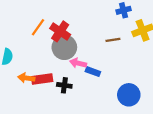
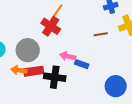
orange line: (38, 27) -> (57, 12), moved
gray circle: (64, 47) -> (28, 50), moved
black cross: (64, 85) -> (55, 77), size x1.5

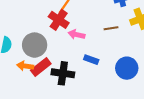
pink arrow: (68, 56) -> (76, 35), moved
red rectangle: (34, 71) -> (41, 67), turned -30
blue circle: (116, 86) -> (127, 68), moved

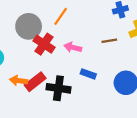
red cross: (59, 20) -> (44, 44), moved
gray circle: (35, 45) -> (29, 26), moved

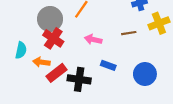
red cross: (44, 44) -> (53, 38), moved
orange arrow: (19, 81) -> (41, 62), moved

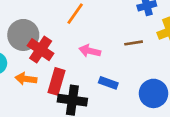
gray circle: (50, 19) -> (23, 35), moved
red rectangle: (56, 73) -> (56, 81), moved, turned -36

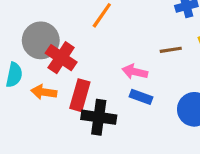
pink arrow: (90, 51) -> (135, 72), moved

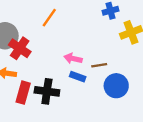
brown line: (171, 50) -> (99, 65), moved
red rectangle: (80, 95) -> (23, 93), moved

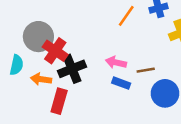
orange line: (49, 18) -> (126, 16), moved
black cross: (47, 91) -> (72, 69), moved, turned -30

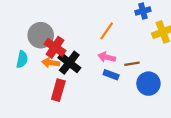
orange line: (126, 16) -> (107, 31), moved
black cross: (72, 69) -> (69, 63), turned -30
orange arrow: (41, 79) -> (51, 63), moved

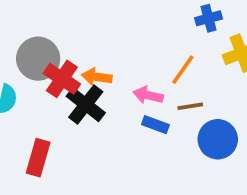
orange line: (107, 31) -> (183, 70), moved
orange arrow: (51, 63) -> (97, 77), moved
red rectangle: (58, 90) -> (38, 158), moved

